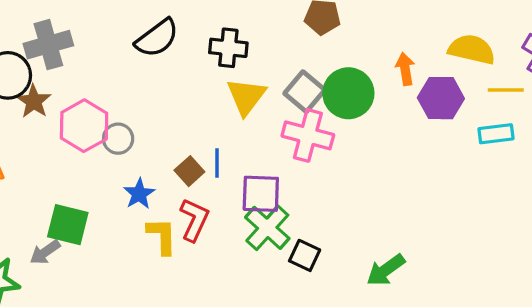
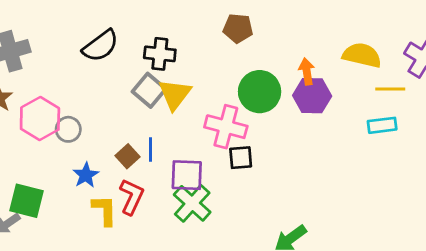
gray square: (305, 92) -> (149, 90), moved
purple hexagon: (441, 98) -> (312, 96), moved
black square: (305, 255) -> (241, 158), moved, turned -30

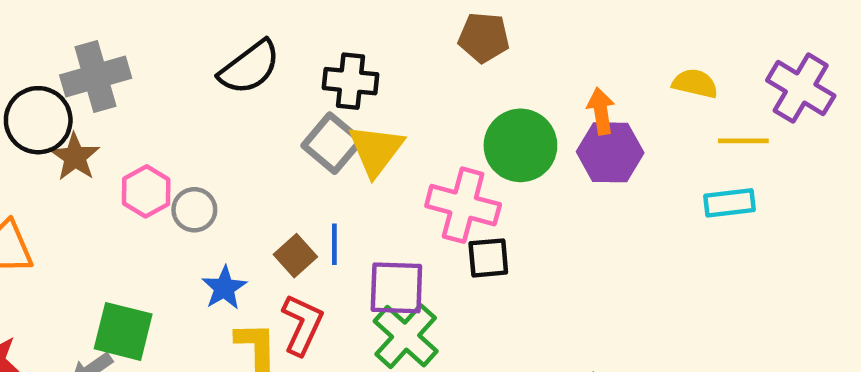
yellow semicircle: (362, 55) -> (695, 83), size x0.7
pink hexagon: (40, 119) -> (146, 191), size x0.7

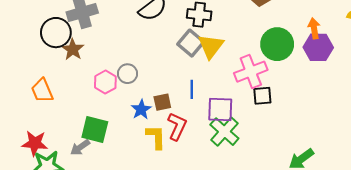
pink hexagon: (146, 191) -> (105, 82), moved
pink cross: (463, 205) -> (251, 72), turned -36
brown square: (295, 256) -> (162, 102), moved, turned 30

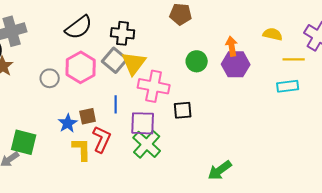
green circle: (277, 44) -> (197, 61), size x0.7
pink cross: (251, 72) -> (154, 86), moved, turned 32
gray circle: (127, 74) -> (50, 78), moved
pink hexagon: (105, 82) -> (81, 67), moved, size x1.4

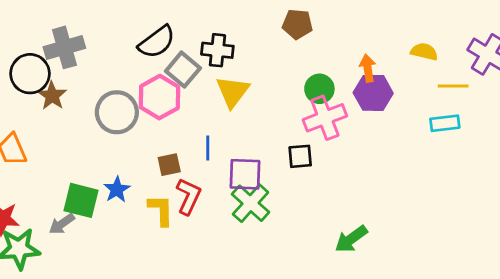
gray square: (115, 60) -> (183, 70), moved
gray circle: (50, 78) -> (117, 112), size x1.6
pink cross: (154, 86) -> (325, 118), moved, turned -32
blue star: (68, 123) -> (117, 189), moved

